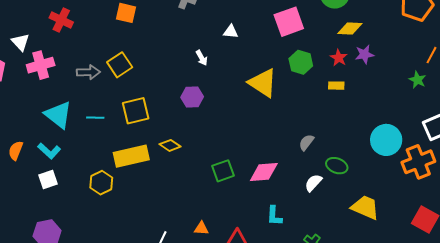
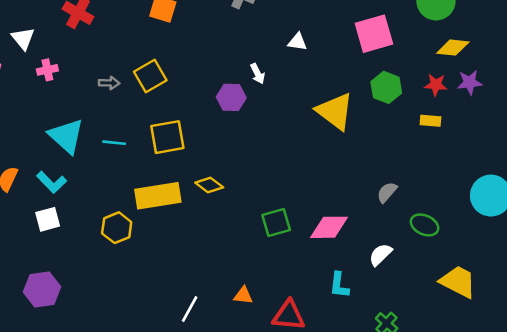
red star: (339, 58) -> (436, 85), turned -30
pink cross: (41, 65) -> (47, 70), size x0.6
gray arrow: (88, 72) -> (109, 83), size x0.7
purple hexagon: (192, 97) -> (231, 97), moved
white semicircle: (313, 183) -> (380, 255), moved

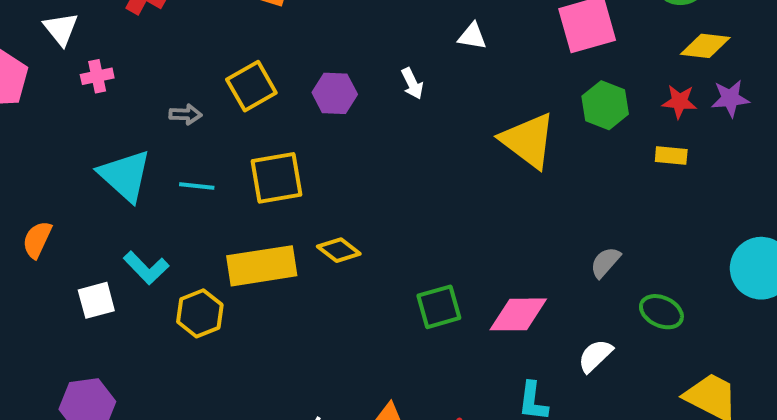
gray arrow: (109, 83) -> (186, 114), moved
purple hexagon: (231, 97) -> (335, 93), moved
cyan L-shape: (52, 182) -> (146, 268), moved

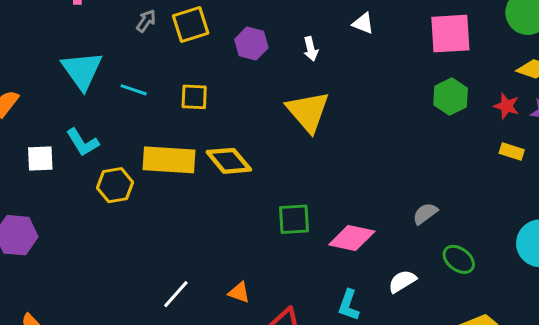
gray arrow: (186, 114) -> (146, 21), moved, turned -70
yellow triangle: (528, 141) -> (308, 112), moved
yellow rectangle: (671, 155) -> (512, 152), moved
yellow square: (276, 178) -> (194, 97), size x0.7
yellow diamond: (339, 250) -> (229, 161), size x1.4

